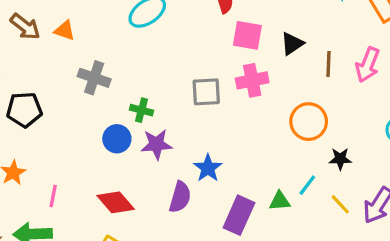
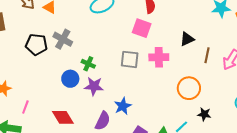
pink square: (247, 35) -> (142, 28), moved
black pentagon: (24, 110) -> (36, 45), moved

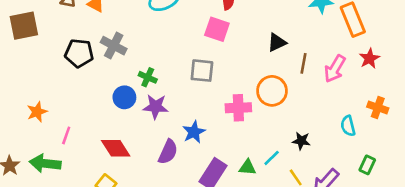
pink cross: (159, 57) -> (238, 108), moved
orange circle: (189, 88) -> (272, 91), moved

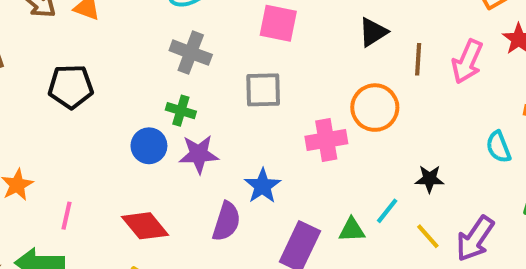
gray cross: (114, 46) -> (191, 53), moved

